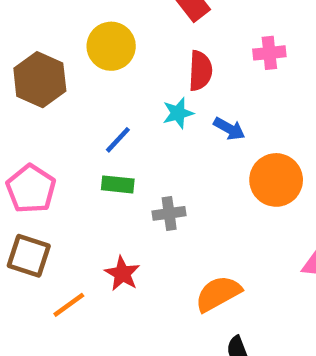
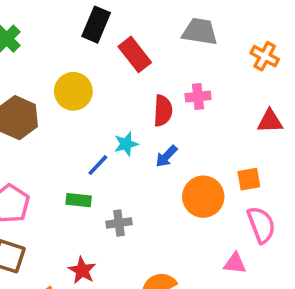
red semicircle: (200, 71) -> (163, 111), moved
blue arrow: (229, 129) -> (166, 156), turned 105
blue line: (118, 140) -> (98, 165), moved

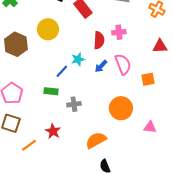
orange circle: (203, 197) -> (121, 108), moved
pink semicircle: (261, 225) -> (123, 64), moved
pink triangle: (235, 263) -> (150, 127), moved

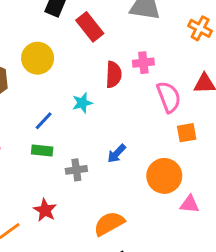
pink semicircle: (123, 64) -> (169, 97), moved
blue arrow: (101, 66) -> (117, 154), moved
blue line: (62, 71) -> (44, 121), moved
orange circle: (121, 108) -> (164, 176), moved

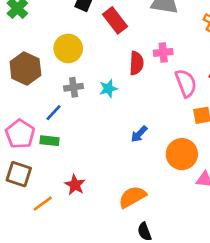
blue line: (44, 121) -> (53, 113), moved
green rectangle: (42, 151) -> (49, 141), moved
gray cross: (76, 170) -> (74, 87), moved

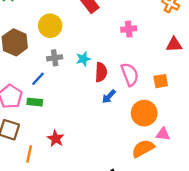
red semicircle: (136, 63) -> (101, 72), moved
pink semicircle: (186, 83) -> (130, 74), moved
orange semicircle: (132, 197) -> (143, 148), moved
orange line: (43, 204) -> (29, 154), turned -42

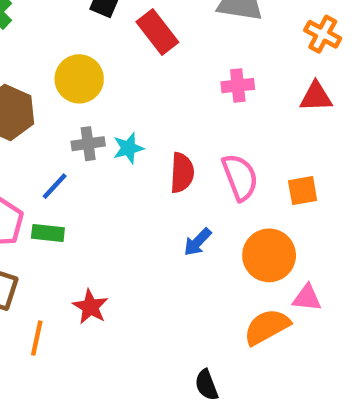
red triangle: (174, 45) -> (316, 97), moved
cyan star: (83, 59) -> (128, 148), moved
blue arrow: (109, 97) -> (198, 242), moved

